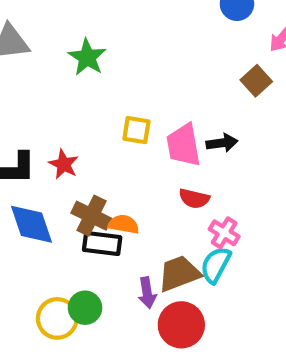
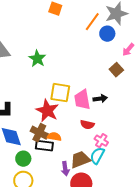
yellow square: (136, 130) -> (60, 93), size x1.5
red star: (64, 164) -> (47, 111), moved, size x1.6
green circle: (85, 308) -> (23, 159), moved

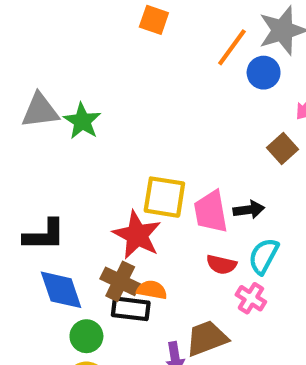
green star: (37, 59) -> (82, 121), moved
cyan semicircle: (97, 156) -> (264, 256), moved

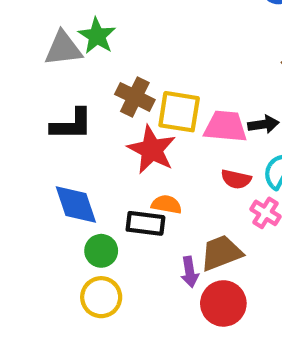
gray triangle: (40, 111) -> (63, 49), moved
pink trapezoid: (211, 212) -> (225, 126), turned 105
black L-shape: (44, 235) -> (72, 124), moved
brown cross: (120, 281) -> (135, 97), moved

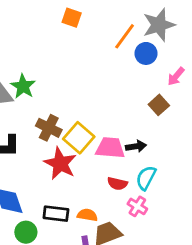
yellow square: (179, 112) -> (79, 138), turned 32
orange semicircle: (166, 204) -> (87, 215), moved

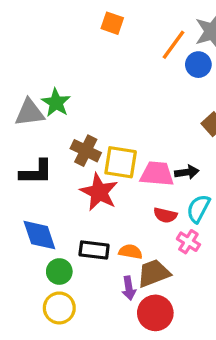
yellow square: (79, 138) -> (121, 162), turned -32

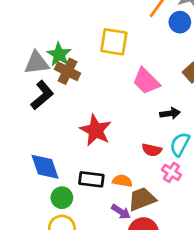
brown cross: (86, 151) -> (68, 71), moved
yellow square: (121, 162) -> (114, 42), moved
black L-shape: (36, 172) -> (42, 95), moved, turned -40
pink trapezoid: (157, 174) -> (146, 81), moved, turned -140
purple arrow: (129, 288) -> (121, 212), turned -48

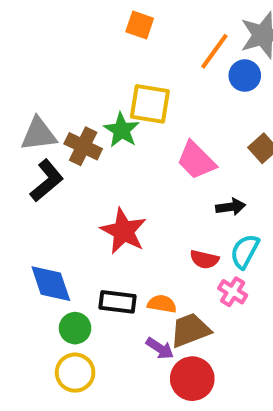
green star: (59, 54) -> (122, 130), moved

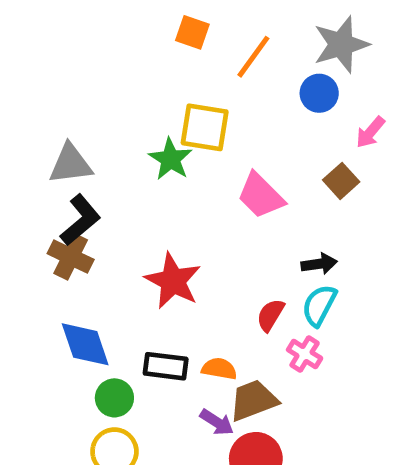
orange line: (214, 51) -> (253, 57), moved
brown cross: (83, 146) -> (71, 257), moved
black arrow: (231, 207) -> (319, 264), moved
red semicircle: (204, 259) -> (270, 315), turned 108

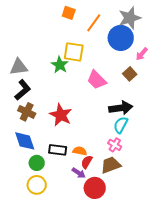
blue circle: (319, 93) -> (121, 38), size x1.6
brown cross: (71, 257) -> (27, 112), moved
black arrow: (319, 264) -> (121, 108), size x1.6
red semicircle: (270, 315) -> (87, 162), moved
brown trapezoid: (253, 400) -> (111, 165), moved

